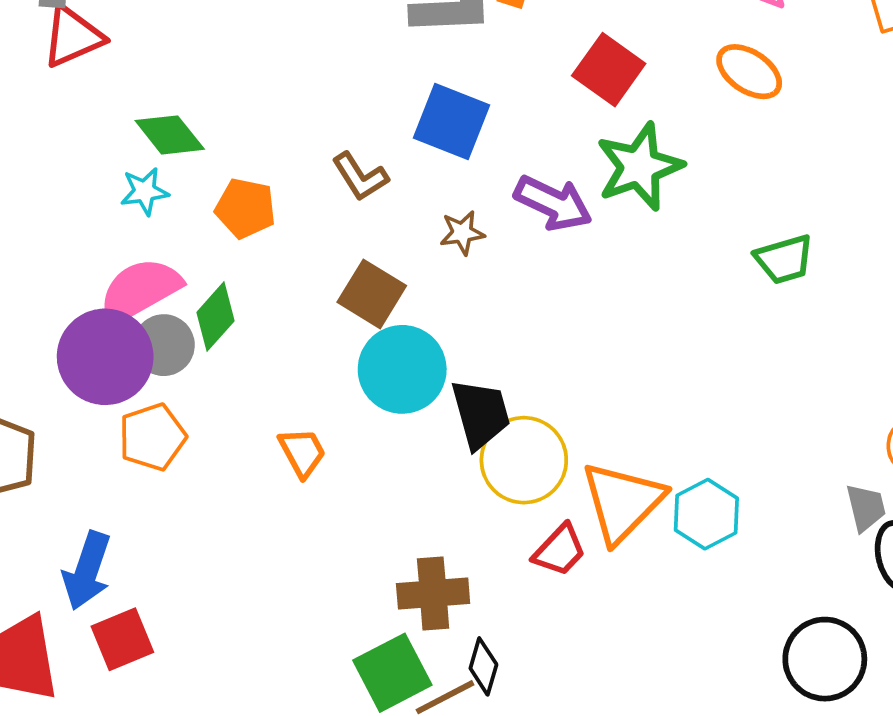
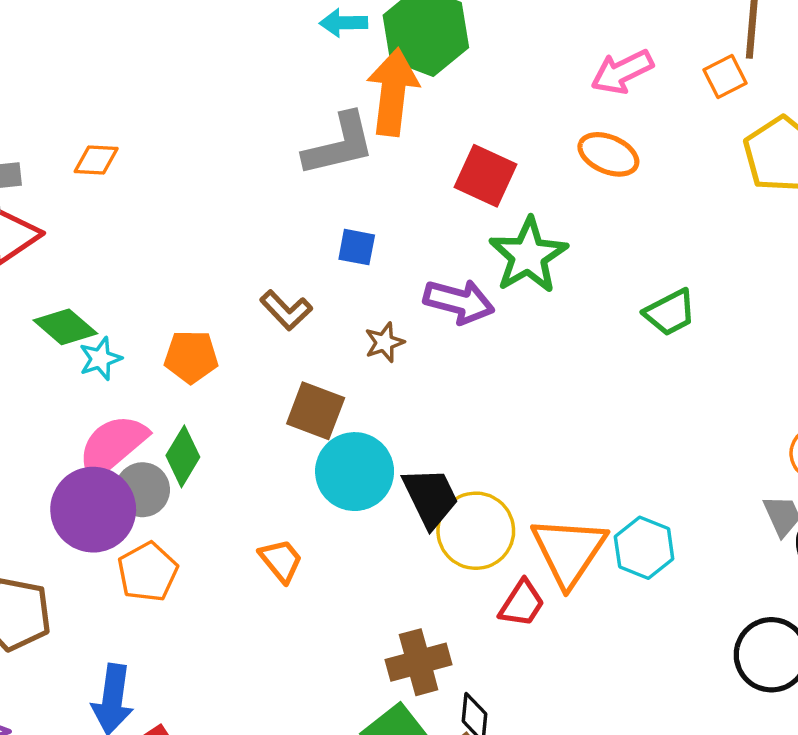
blue square: (451, 122) -> (357, 247), size x0.6
green diamond: (170, 135) -> (65, 327), moved

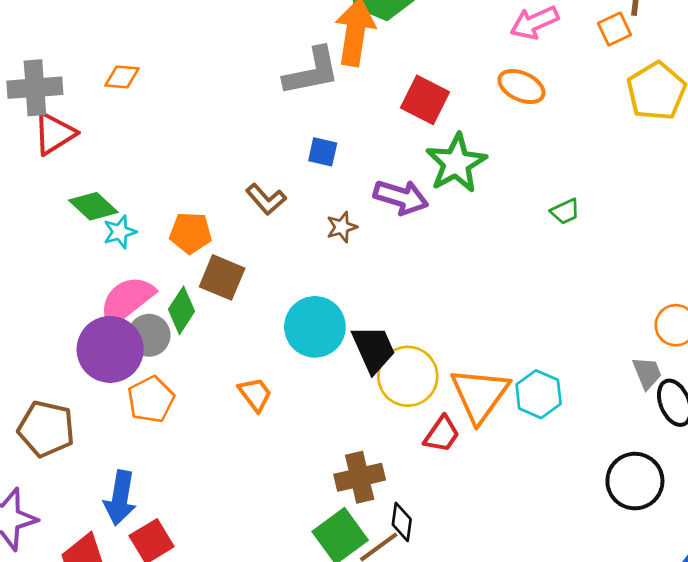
green trapezoid: (670, 312) -> (565, 211), size x0.7
brown square: (316, 411) -> (222, 277), moved

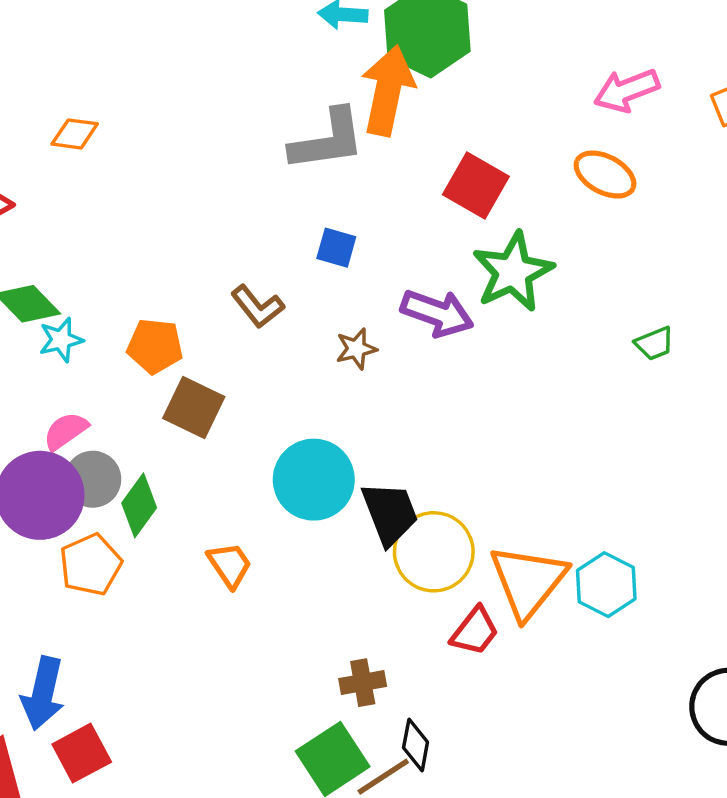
pink semicircle: (127, 300) -> (66, 431), size x0.6
green diamond: (181, 310) -> (139, 505), moved
brown cross: (360, 477) -> (363, 683), size x0.7

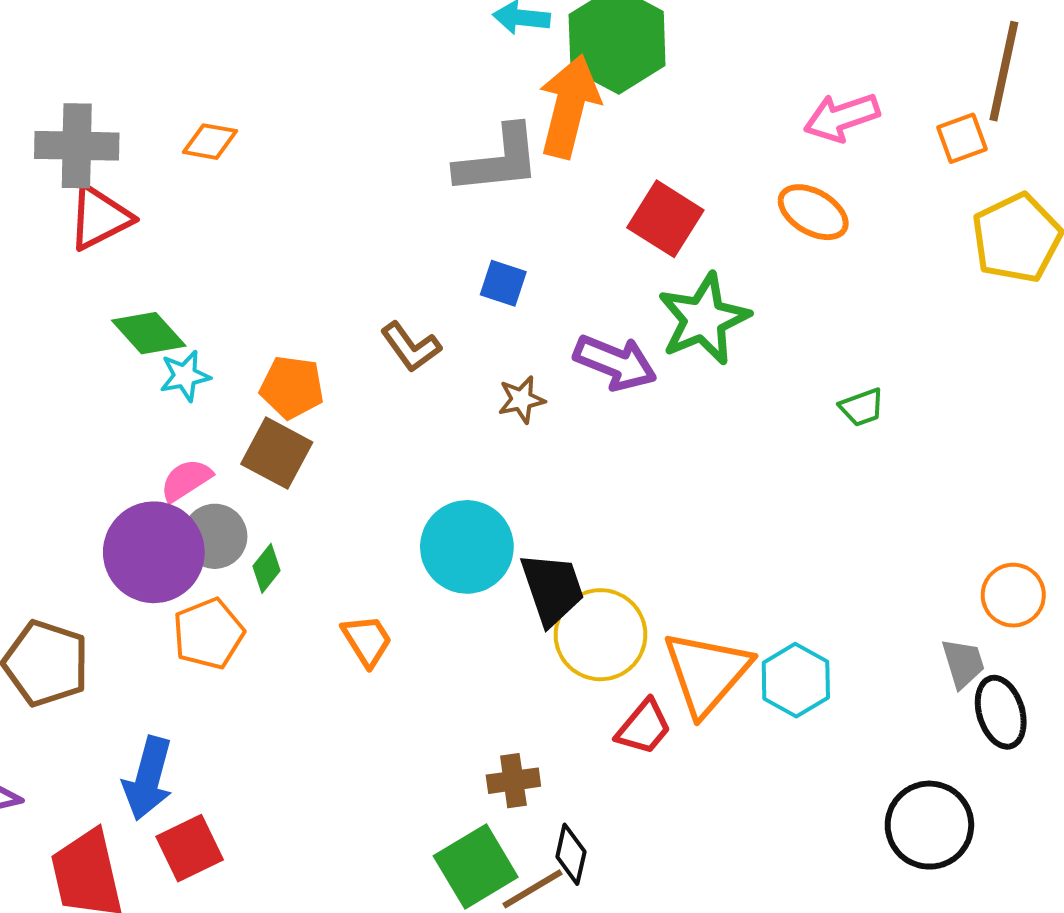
brown square: (194, 407) -> (277, 453), moved
green diamond: (139, 505) -> (266, 568), size x0.7

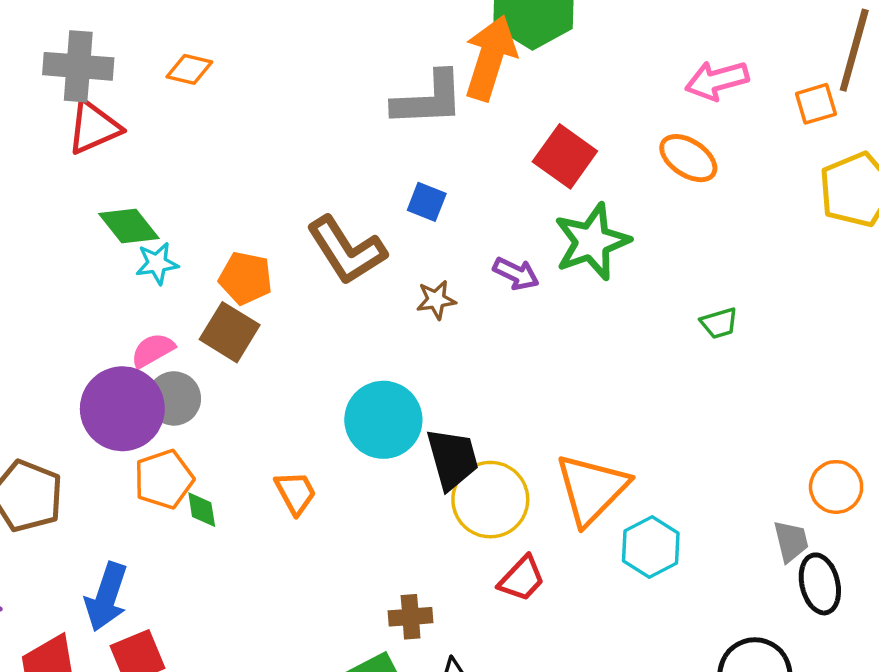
brown L-shape: (411, 347) -> (346, 250), size x1.6
purple arrow: (615, 363) -> (516, 274), size x0.7
green diamond: (266, 568) -> (202, 510), moved, turned -51
orange triangle: (707, 673) -> (592, 489), moved

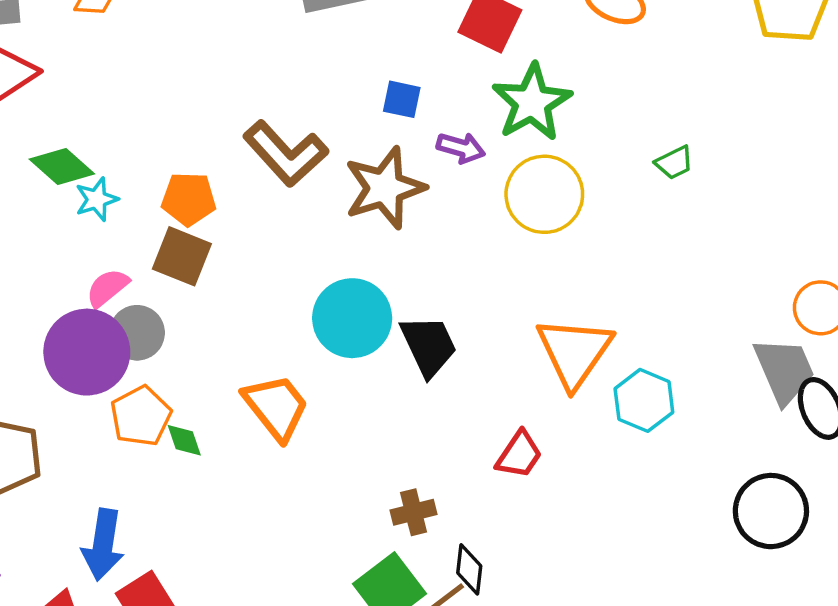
blue square: (427, 202) -> (402, 99), moved
brown star: (436, 300) -> (385, 188), size x2.0
orange trapezoid: (296, 493) -> (276, 407), size x1.5
yellow circle: (490, 500) -> (544, 194), moved
gray trapezoid: (791, 541) -> (784, 370), size x1.6

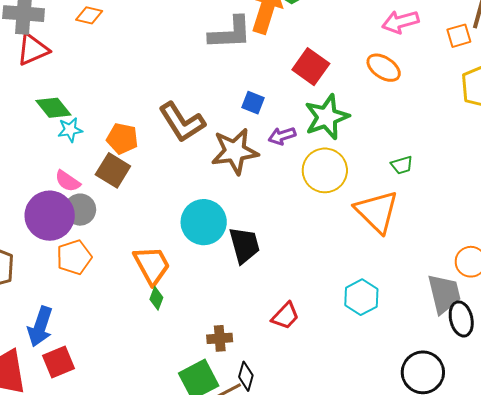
purple arrow: (461, 148) -> (282, 136), turned 136
pink semicircle: (107, 288) -> (68, 181), turned -116
orange triangle: (574, 352) -> (377, 212), moved, turned -30
green diamond: (184, 440) -> (156, 298), moved, turned 30

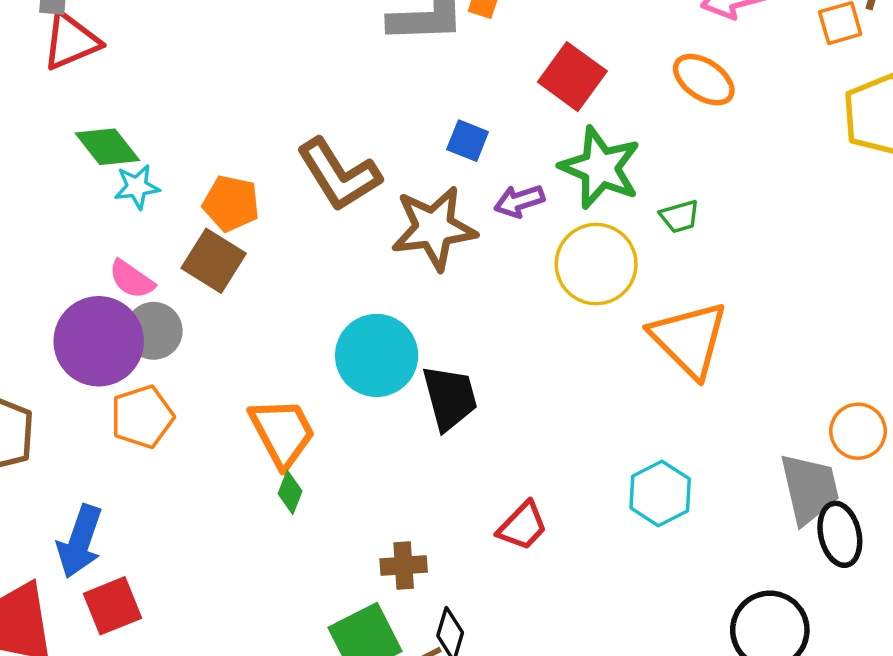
green star: (327, 117) -> (600, 168), turned -30
green trapezoid: (402, 165) -> (680, 216), moved

